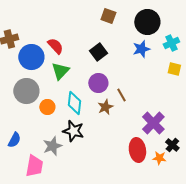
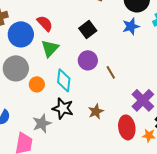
brown star: (105, 107) -> (96, 111), moved

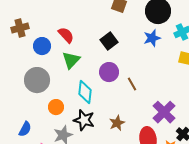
blue circle: (21, 34) -> (42, 46), size x0.7
orange circle: (37, 84) -> (56, 107), moved

